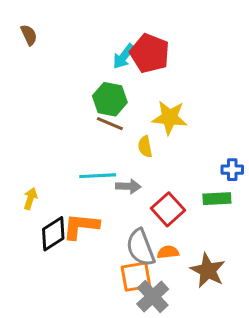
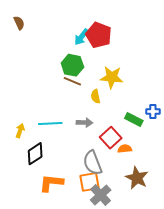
cyan line: (98, 176) -> (50, 124), moved
green rectangle: (217, 199) -> (134, 120), moved, turned 30
orange L-shape: (81, 226) -> (51, 183), moved
orange semicircle: (168, 252) -> (125, 149), moved

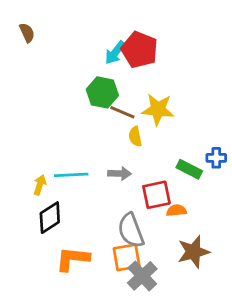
brown line: (72, 81) -> (122, 112), moved
yellow arrow: (20, 131) -> (40, 185), moved
red square: (111, 138) -> (156, 195), turned 30
brown star: (137, 178) -> (193, 252), turned 30

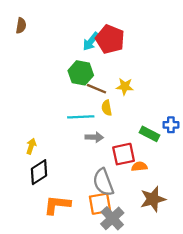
brown semicircle: (27, 33) -> (21, 26), turned 35
yellow star: (158, 109) -> (125, 86), size x0.7
cyan line: (71, 175) -> (81, 117), moved

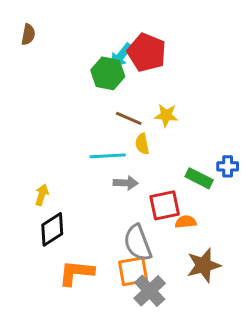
green hexagon: (81, 73) -> (108, 73), moved

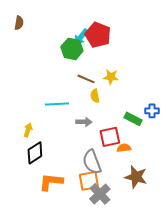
cyan line: (108, 156) -> (57, 104), moved
brown star: (204, 265) -> (136, 177), turned 30

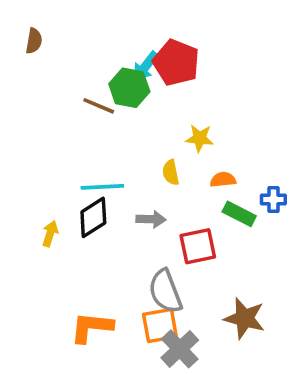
brown line: (86, 79) -> (99, 106), moved
orange semicircle: (124, 148) -> (223, 180), moved
black diamond: (35, 153) -> (93, 217), moved

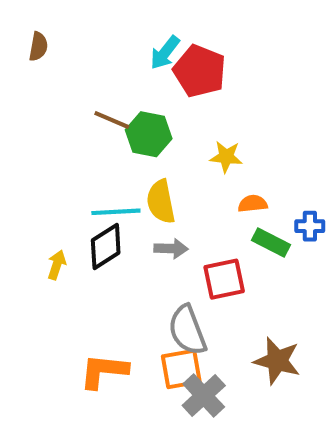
cyan arrow: (146, 66) -> (165, 53), moved
green hexagon: (129, 88) -> (149, 134), moved
yellow semicircle: (171, 172) -> (161, 202), moved, size x1.5

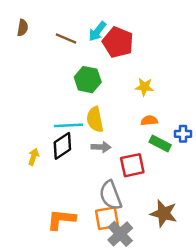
brown line: (112, 120) -> (66, 39), moved
yellow star: (226, 157) -> (144, 87), moved

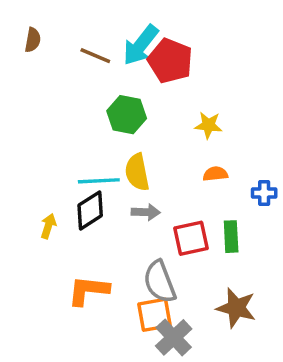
cyan arrow: (97, 31) -> (141, 45), size x1.4
green rectangle: (160, 143) -> (231, 237), moved, turned 60
orange L-shape: (61, 219) -> (88, 290), moved

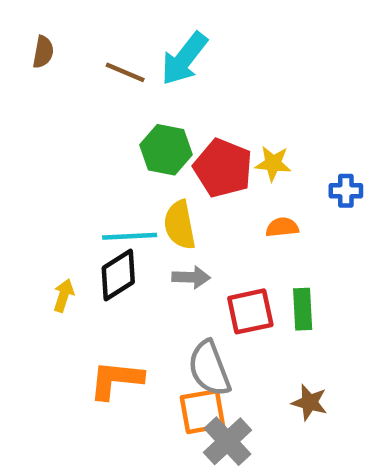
red pentagon: (170, 61) -> (223, 168), moved
blue cross: (264, 193) -> (346, 191), moved
brown star: (236, 308) -> (309, 402), size x0.7

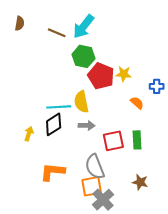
green hexagon: (166, 150) -> (83, 56), moved
orange semicircle: (282, 227) -> (137, 103), moved, turned 48

